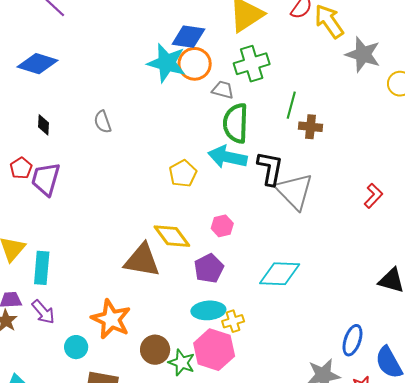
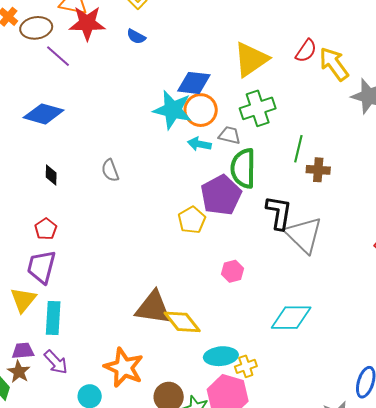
cyan arrow: (227, 157) -> (199, 144), moved, size x0.6
red pentagon: (21, 168) -> (46, 229), moved
purple trapezoid: (46, 179) -> (41, 267), moved
yellow diamond: (172, 236) -> (182, 322), moved
purple pentagon: (209, 268) -> (221, 195), moved, size x1.4

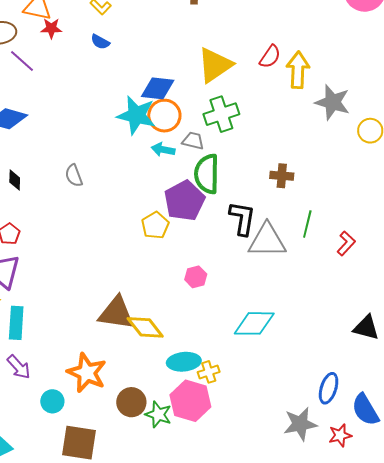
red star: (87, 23) -> (51, 28), size x0.6
yellow arrow: (334, 64) -> (298, 70), turned 39
green line: (298, 149) -> (307, 224), moved
gray triangle: (304, 235) -> (267, 241), turned -45

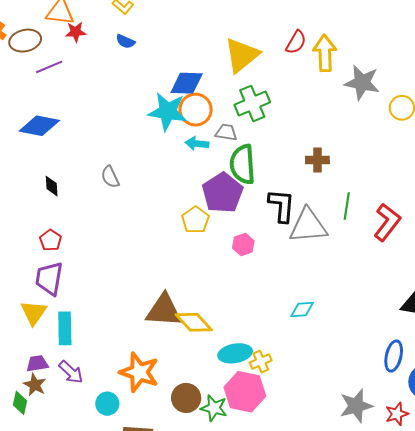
purple line: (22, 61) -> (49, 67), turned -60
red L-shape: (346, 243) -> (387, 222), size x1.5
pink hexagon: (196, 277) -> (243, 244), moved
cyan diamond: (254, 323) -> (302, 309), size x0.6
blue ellipse: (329, 388) -> (394, 356), moved

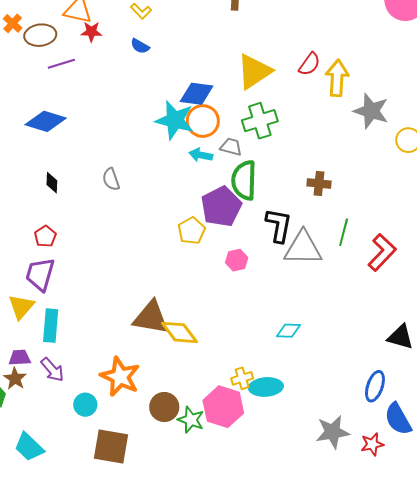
cyan ellipse: (235, 353) -> (266, 387), moved

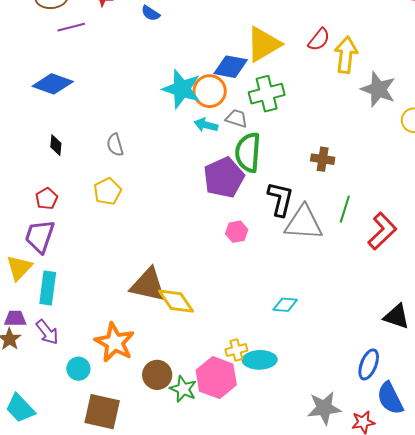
blue diamond: (197, 94) -> (231, 67), moved
yellow pentagon: (191, 231) -> (107, 191), moved

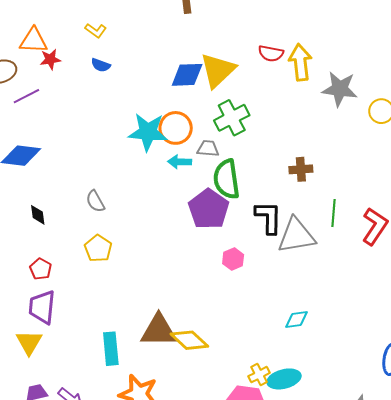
red semicircle: (319, 40) -> (271, 53), turned 75
blue diamond: (231, 67) -> (187, 75), moved
cyan rectangle: (48, 288) -> (111, 349), moved

